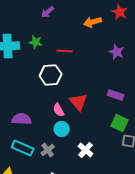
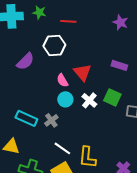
purple semicircle: (22, 119) -> (25, 61), moved, turned 132
green square: (120, 123) -> (112, 97), moved
white cross: (86, 150) -> (89, 100), moved

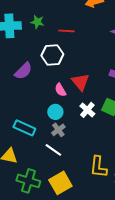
cyan circle: (65, 99) -> (55, 112), moved
gray cross: (51, 120) -> (58, 130), moved
white line: (62, 148) -> (53, 150), moved
yellow L-shape: (87, 157) -> (98, 167), moved

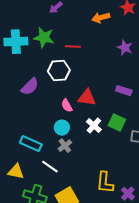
green star: (37, 22) -> (44, 38), size x1.5
red triangle: (80, 82) -> (87, 98), turned -42
white line: (53, 150) -> (50, 167), moved

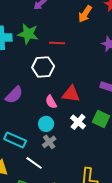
orange arrow: (101, 18) -> (85, 14), turned -42
purple semicircle: (30, 87) -> (14, 95), moved

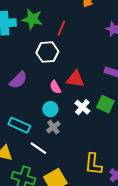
red line: (57, 43) -> (61, 28), turned -70

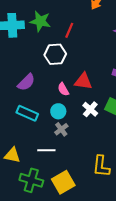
cyan rectangle: (19, 125) -> (27, 113), moved
white line: (38, 148) -> (46, 150), turned -36

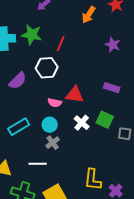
purple semicircle: (26, 82) -> (18, 81), moved
pink semicircle: (63, 89) -> (55, 103), turned -48
cyan rectangle: (27, 113) -> (19, 127), turned -55

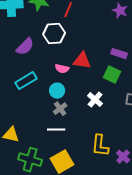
green square: (105, 120) -> (112, 75), moved
white cross: (82, 123) -> (95, 100), moved
cyan rectangle: (19, 127) -> (26, 81), moved
white line: (38, 164) -> (56, 130), moved

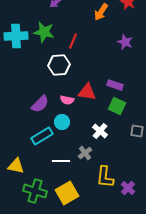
purple semicircle: (25, 47) -> (40, 104), moved
purple rectangle: (119, 54) -> (115, 85), moved
cyan rectangle: (26, 81) -> (42, 136), moved
gray cross: (60, 109) -> (85, 153), moved

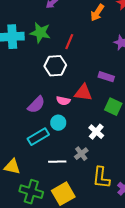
purple rectangle: (115, 85) -> (106, 77), moved

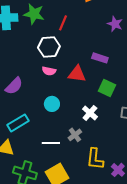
pink semicircle: (63, 101) -> (49, 71), moved
purple semicircle: (36, 105) -> (14, 86), moved
cyan rectangle: (38, 137) -> (18, 123), moved

